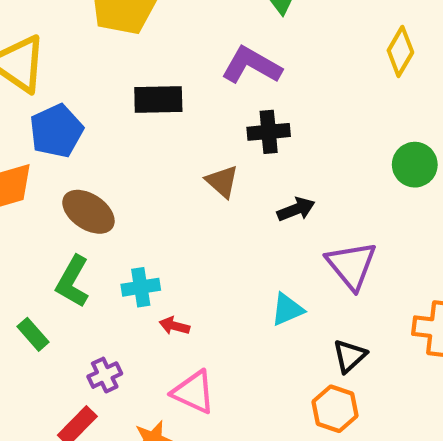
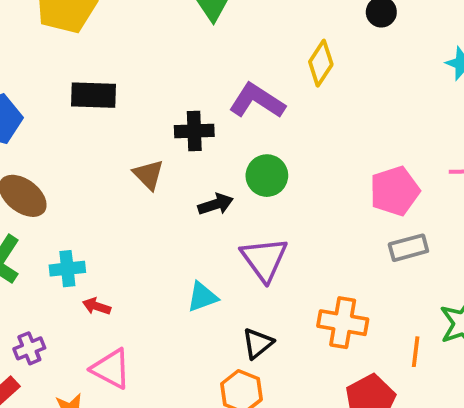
purple L-shape: (251, 65) -> (257, 101), moved
green circle: (415, 165) -> (267, 176), moved

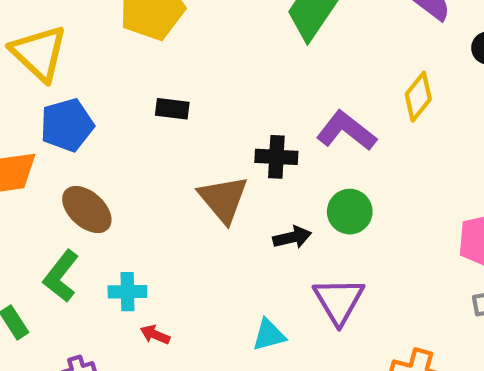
black rectangle: (93, 95) -> (172, 109), size x0.7
brown triangle: (148, 175) -> (223, 199), size x1.5

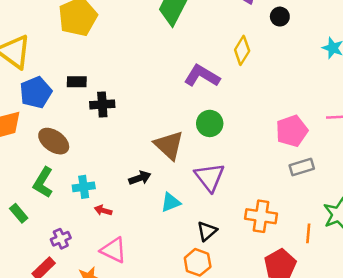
black rectangle: (172, 109) -> (77, 82), moved
black cross: (276, 157) -> (102, 104), moved
brown triangle: (223, 199) -> (169, 145), moved
black arrow: (292, 237) -> (140, 178), moved

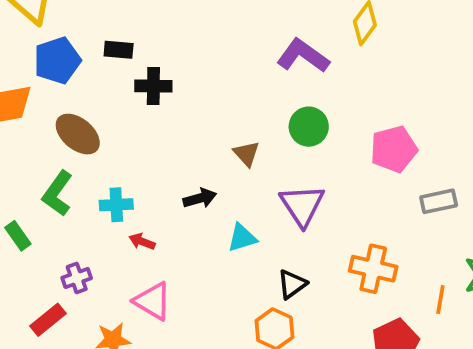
pink pentagon: (292, 131) -> (394, 149), moved
brown triangle: (169, 145) -> (246, 154), size x0.6

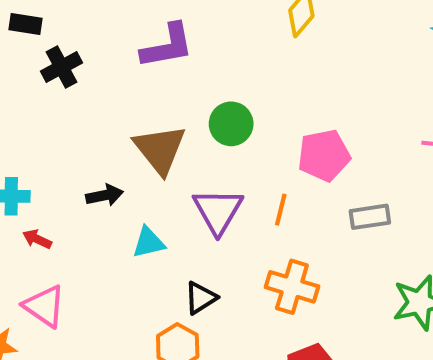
purple L-shape: (303, 56) -> (167, 46), moved, turned 130
black cross: (153, 86) -> (61, 67), turned -33
brown triangle: (246, 154) -> (160, 149), size x1.8
orange line: (440, 300) -> (281, 210), moved

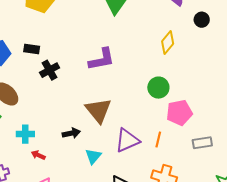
green circle: (231, 124) -> (158, 88), moved
purple triangle: (218, 211) -> (127, 140), turned 36
cyan triangle: (149, 242) -> (93, 156), turned -36

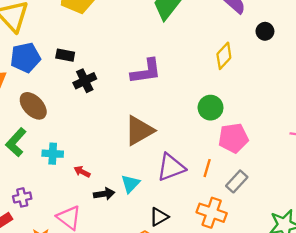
brown triangle: (98, 110) -> (139, 130), turned 36
black arrow: (71, 133) -> (104, 194), moved
gray rectangle: (202, 143) -> (237, 181), moved, turned -42
red arrow: (38, 155) -> (82, 172), moved

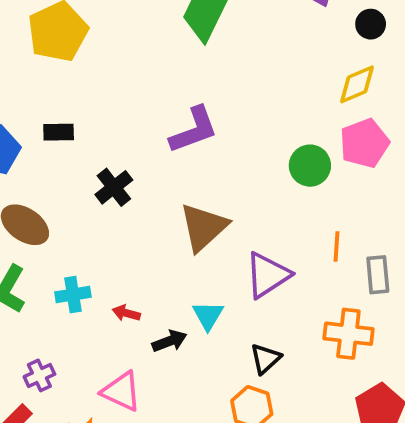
yellow diamond: (224, 56) -> (357, 84), moved, turned 36
black cross: (85, 81) -> (114, 187), moved
pink pentagon: (233, 138) -> (364, 143), moved
orange line: (207, 168) -> (336, 247), moved
gray rectangle: (237, 181) -> (378, 275), turned -35

